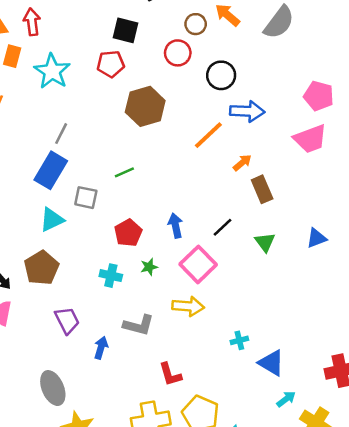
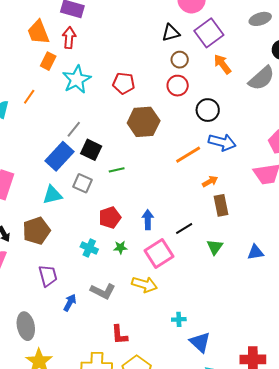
brown circle: (196, 24) -> (180, 60), moved
black square: (125, 30) -> (91, 150), moved

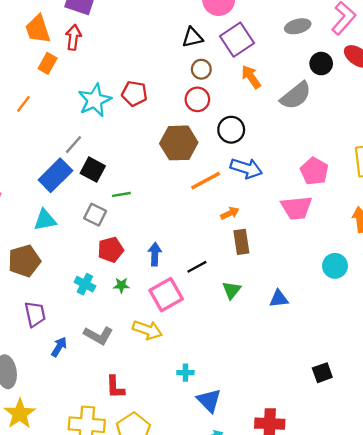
cyan star: (77, 79) -> (95, 100), moved
brown hexagon: (144, 122) -> (179, 143), moved
gray square: (82, 183) -> (95, 215), moved

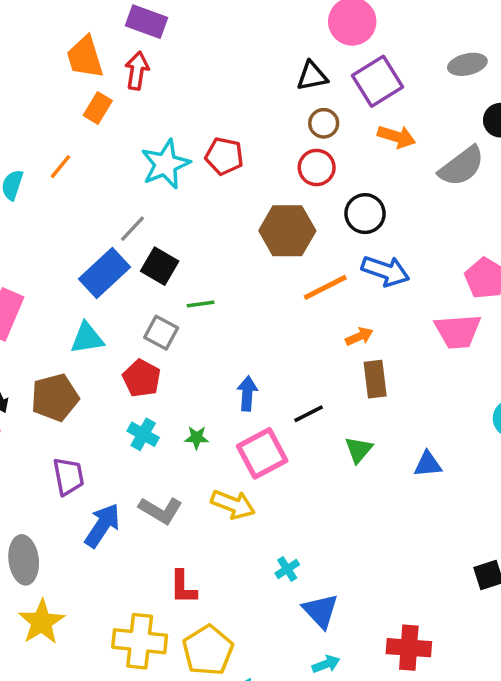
orange arrow: (251, 77) -> (397, 137), turned 140
red pentagon: (111, 250) -> (142, 378), moved, turned -30
blue arrow: (59, 347) -> (102, 525), size x1.5
cyan cross: (185, 373) -> (287, 569), turned -35

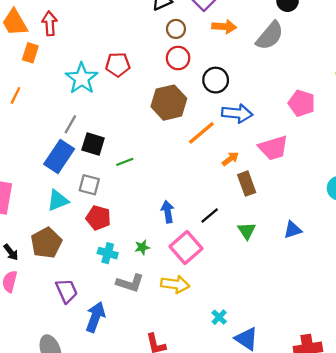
pink trapezoid: (458, 331) -> (273, 148), moved
gray square: (161, 333) -> (89, 185), moved
gray L-shape: (161, 510) -> (130, 283), moved

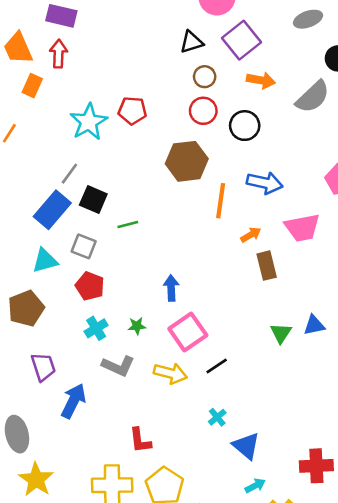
black circle: (216, 80) -> (245, 126), moved
orange line: (201, 133) -> (221, 201), turned -48
black line: (210, 215) -> (217, 366), moved
green triangle: (247, 231) -> (281, 333), moved
cyan cross: (108, 253) -> (96, 328), turned 36

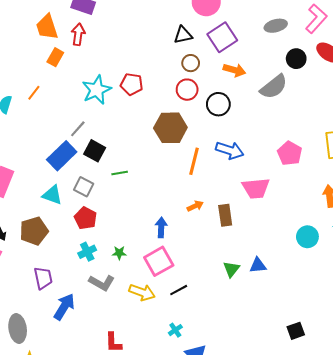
orange arrow: (251, 235) -> (195, 206), moved
cyan triangle: (45, 261) -> (52, 195), turned 30
blue arrow: (171, 288) -> (161, 227), moved

